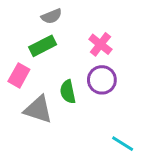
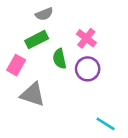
green semicircle: (68, 92) -> (60, 59), moved

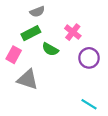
green semicircle: (60, 59) -> (50, 49), turned -49
purple circle: (88, 69) -> (89, 58), moved

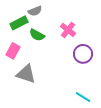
green rectangle: (31, 33) -> (19, 23), moved
green semicircle: (50, 49) -> (37, 35), moved

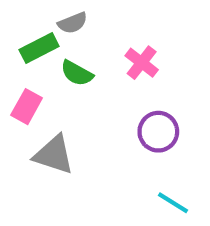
purple circle: (83, 54) -> (158, 132), moved

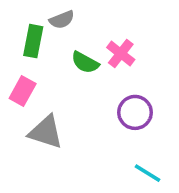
green rectangle: (39, 48) -> (33, 41), turned -52
green semicircle: (77, 73) -> (85, 62), moved

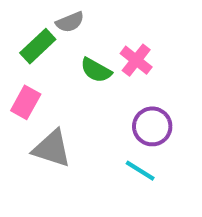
green rectangle: (33, 41) -> (38, 46), turned 36
cyan line: (148, 173) -> (140, 171), moved

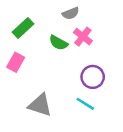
gray semicircle: (70, 22) -> (71, 13), moved
gray triangle: (52, 149) -> (40, 105), moved

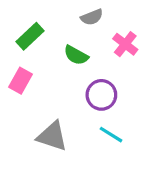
pink cross: (83, 37) -> (125, 44), moved
purple circle: (93, 77) -> (101, 95), moved

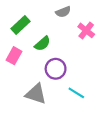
green semicircle: (76, 55) -> (42, 44), moved, turned -70
purple circle: (101, 95) -> (56, 69), moved

